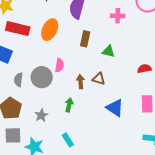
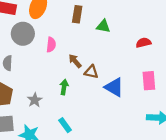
gray circle: (42, 77) -> (23, 34), moved
brown triangle: (99, 79) -> (91, 72), moved
brown arrow: (80, 82) -> (75, 61), turned -32

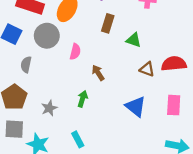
red semicircle: (143, 43) -> (174, 64), size x1.5
brown triangle: (91, 72) -> (147, 69), moved

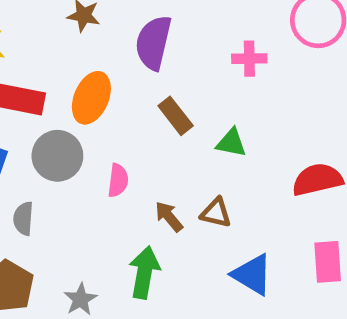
brown rectangle: (108, 23) -> (176, 116), turned -48
brown triangle: (147, 69) -> (216, 213), moved
green arrow: (82, 99) -> (144, 272), size x1.5

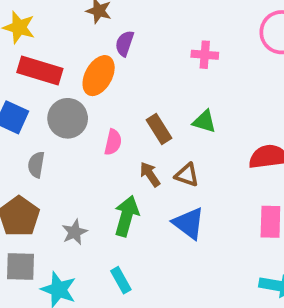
purple semicircle: (153, 43) -> (125, 43), moved, size x0.6
pink cross: (249, 59) -> (205, 55), moved
brown rectangle: (176, 116) -> (159, 129), moved
blue triangle: (252, 275) -> (189, 223), moved

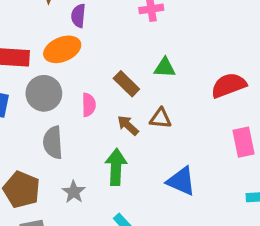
orange ellipse: (99, 76) -> (62, 49), turned 52
gray semicircle: (36, 165) -> (53, 142), moved, size x1.4
blue triangle: (189, 223) -> (181, 181), moved

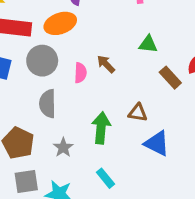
brown rectangle: (126, 84) -> (170, 78), moved
brown triangle: (161, 118) -> (138, 113), moved
brown arrow: (128, 125) -> (106, 64), moved

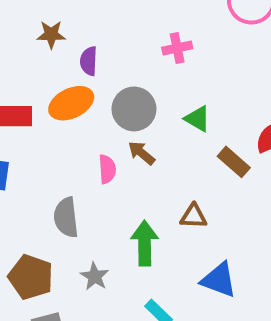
green triangle: (148, 44) -> (197, 119), turned 30
gray circle: (42, 61) -> (134, 109), moved
blue triangle: (157, 143) -> (219, 280), moved

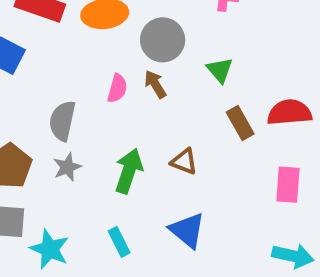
gray star: (95, 276) -> (67, 167), moved

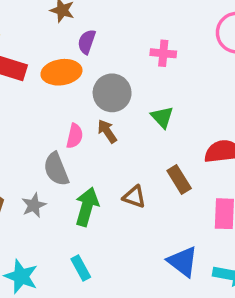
gray semicircle: (62, 121) -> (56, 169), moved, turned -32
brown rectangle: (240, 123) -> (179, 180), moved
blue triangle: (187, 230) -> (183, 262), moved

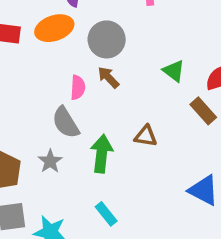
green triangle: (162, 117) -> (174, 71), moved
brown rectangle: (179, 180) -> (203, 111), moved

